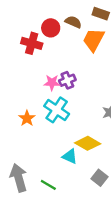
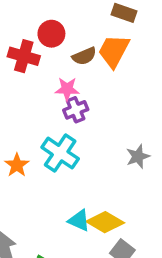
brown semicircle: (73, 22) -> (84, 56), moved, turned 133
pink star: (52, 83) -> (67, 89), moved
yellow diamond: (88, 143) -> (105, 222), moved

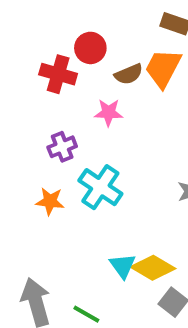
purple cross: (76, 110) -> (62, 147), moved
orange star: (17, 165) -> (50, 201), turned -30
cyan triangle: (79, 220) -> (123, 266), turned 30

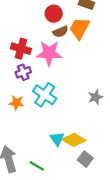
red circle: (90, 48) -> (54, 14), moved
red cross: (58, 74) -> (21, 49), moved
pink star: (109, 112) -> (49, 53), size x1.6

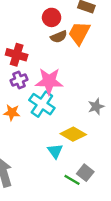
pink star: (49, 53) -> (49, 81), moved
yellow diamond: (74, 140) -> (73, 134), moved
green line: (37, 166) -> (72, 180), moved

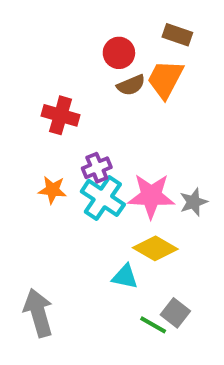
purple cross: (19, 80) -> (97, 168), moved
pink star: (49, 81) -> (151, 196), moved
orange star: (12, 113) -> (52, 190), moved
cyan triangle: (55, 151) -> (125, 277), turned -42

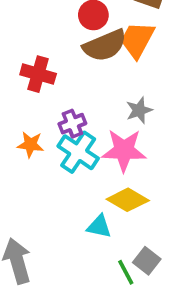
brown semicircle: (131, 85) -> (105, 45), size x1.6
gray star: (193, 202) -> (139, 110), moved
green line: (153, 325) -> (126, 272), turned 32

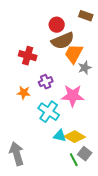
orange trapezoid: (137, 40) -> (74, 54), moved
gray star: (139, 110) -> (85, 68), moved
cyan cross: (78, 152) -> (49, 112), moved
yellow diamond: (128, 200) -> (75, 137), moved

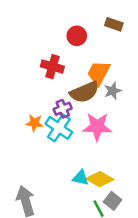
brown semicircle: (63, 41) -> (84, 92), moved
red cross: (28, 56) -> (52, 67), moved
cyan cross: (49, 112) -> (59, 128), moved

